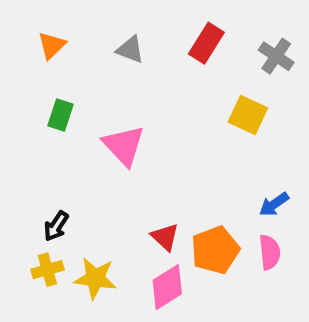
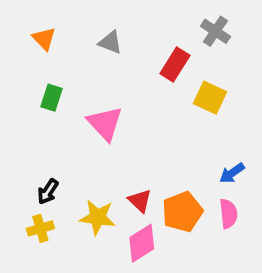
red rectangle: (206, 43) -> (175, 64), moved
orange triangle: (52, 45) -> (44, 39), turned -30
gray cross: (276, 56) -> (215, 31), moved
yellow star: (95, 278) -> (98, 217), moved

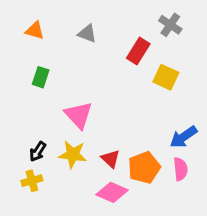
orange triangle: (44, 39) -> (35, 31), turned -30
pink triangle: (105, 123) -> (79, 115), moved
blue arrow: (232, 173) -> (183, 137), size x1.4
yellow star: (98, 217) -> (73, 154), moved
pink diamond: (142, 243) -> (112, 192), turned 56

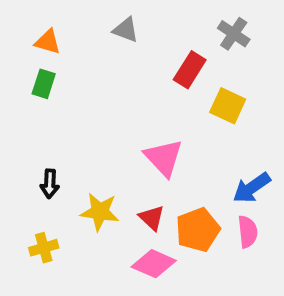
gray triangle: (87, 34) -> (126, 30), moved
green rectangle: (41, 77) -> (44, 84), moved
pink triangle: (79, 115) -> (164, 158), moved
black arrow: (38, 152) -> (50, 184), moved, turned -30

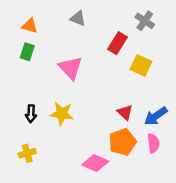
pink triangle: (164, 158) -> (70, 68), moved
yellow star: (100, 212) -> (62, 114), moved
red triangle: (152, 218) -> (125, 112), moved

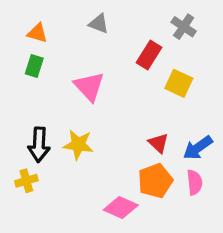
black arrow: (31, 114) -> (39, 145), size x1.5
yellow cross: (27, 153) -> (26, 181), moved

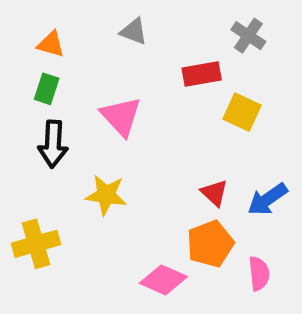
red rectangle: (149, 55) -> (202, 74), turned 48
black arrow: (39, 145) -> (53, 144), moved
yellow cross: (26, 181) -> (36, 244), size x1.5
pink semicircle: (195, 182) -> (259, 274), moved

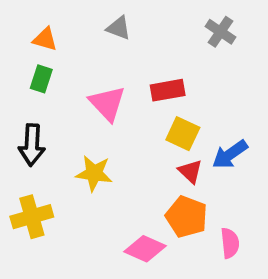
red rectangle: (202, 74) -> (168, 90), moved
yellow square: (242, 112) -> (183, 134), moved
black arrow: (53, 144) -> (32, 145), moved
blue arrow: (267, 199) -> (230, 154), moved
orange pentagon: (210, 244) -> (187, 217), turned -30

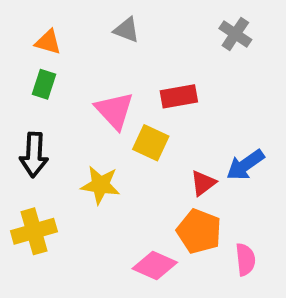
yellow square: (183, 134) -> (151, 143), moved
red triangle: (190, 171) -> (203, 183), turned 40

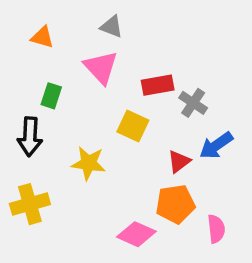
gray cross: (235, 34) -> (193, 103), moved
green rectangle: (44, 84) -> (51, 96), moved
pink triangle: (115, 111) -> (101, 67), moved
orange pentagon: (199, 231) -> (175, 204), turned -30

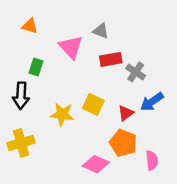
gray triangle: (112, 27) -> (101, 31), moved
yellow square: (133, 126) -> (93, 104), moved
orange pentagon: (175, 204) -> (123, 143), turned 30

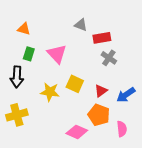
orange triangle: (30, 26) -> (24, 29), moved
pink triangle: (71, 47) -> (57, 54), moved
red rectangle: (111, 59) -> (102, 38), moved
blue arrow: (152, 102) -> (126, 95), moved

